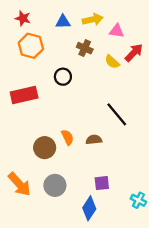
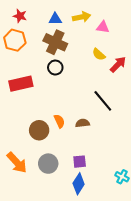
orange hexagon: (31, 46) -> (15, 40), moved
brown cross: (85, 48) -> (55, 42), moved, size x1.6
red arrow: (134, 53) -> (118, 64), moved
purple square: (102, 183) -> (80, 162), moved

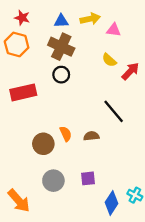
orange arrow: (17, 163) -> (19, 201), moved
blue diamond: (79, 184) -> (111, 203), moved

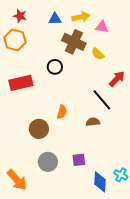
brown cross: (61, 47) -> (74, 42), moved
red arrow: (130, 71) -> (117, 79), moved
orange semicircle: (66, 134) -> (62, 112), moved, turned 40
brown semicircle: (91, 136) -> (93, 122), moved
blue diamond: (111, 203) -> (100, 182), turned -30

